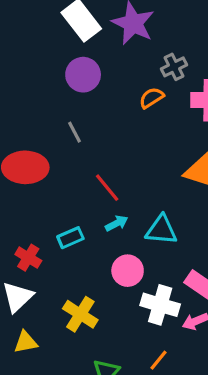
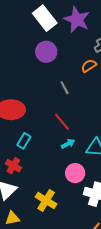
gray line: (75, 132) -> (65, 88), moved
cyan rectangle: (70, 238) -> (24, 141), moved, turned -35

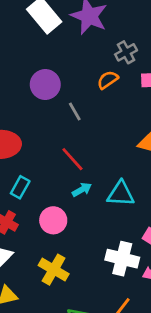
purple circle: (46, 52) -> (45, 84), moved
pink circle: (75, 173) -> (53, 220), moved

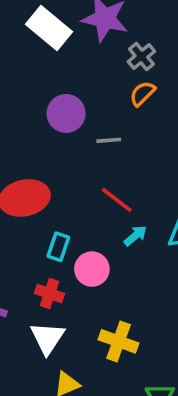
gray cross: (126, 52) -> (141, 56), moved
gray line: (75, 112) -> (109, 140), turned -54
pink circle: (53, 220) -> (92, 269), moved

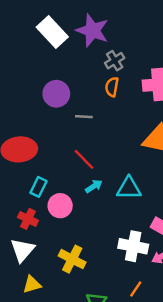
orange semicircle: (142, 94) -> (112, 87), turned -42

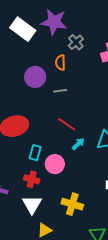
orange semicircle: (112, 87) -> (60, 62), moved

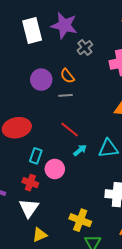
white rectangle: (23, 29) -> (32, 30), turned 35
orange semicircle: (60, 62) -> (67, 76), moved, turned -42
yellow cross: (72, 204) -> (80, 220), moved

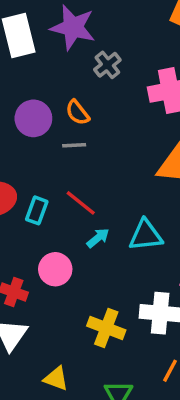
cyan rectangle: (36, 156) -> (37, 210), moved
yellow cross: (80, 220) -> (106, 328), moved
yellow triangle: (40, 235) -> (56, 379), moved, turned 42

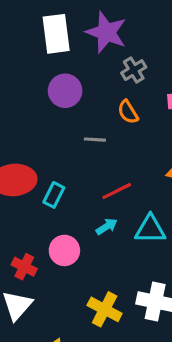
orange semicircle: (78, 113) -> (128, 112), moved
purple circle: (33, 118) -> (65, 91), moved
red line: (81, 203) -> (117, 191), moved, turned -72

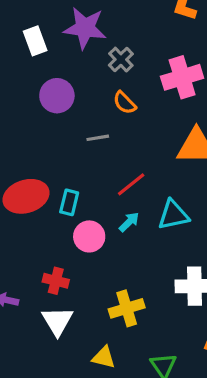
white rectangle: (56, 34) -> (35, 41), size x0.7
pink circle: (64, 250) -> (89, 236), moved
yellow cross: (105, 309) -> (127, 308), moved, turned -32

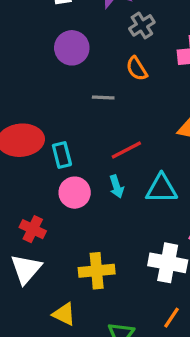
cyan rectangle: (69, 202) -> (62, 155), turned -40
cyan arrow: (129, 222) -> (117, 187), turned 105

